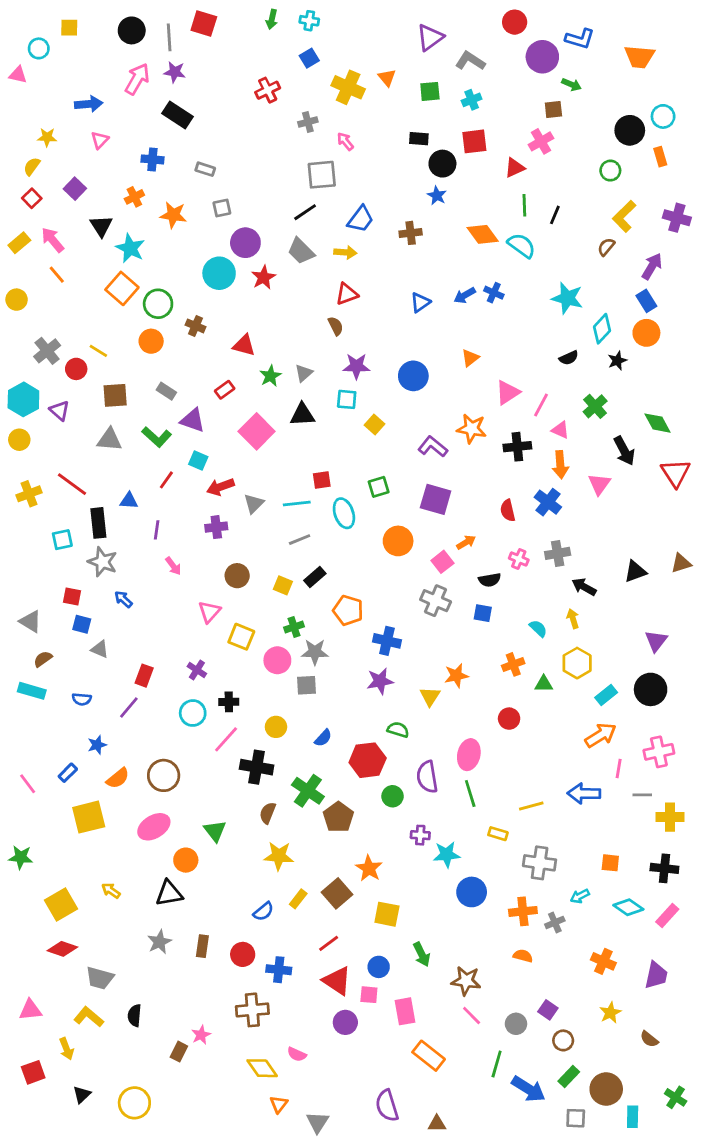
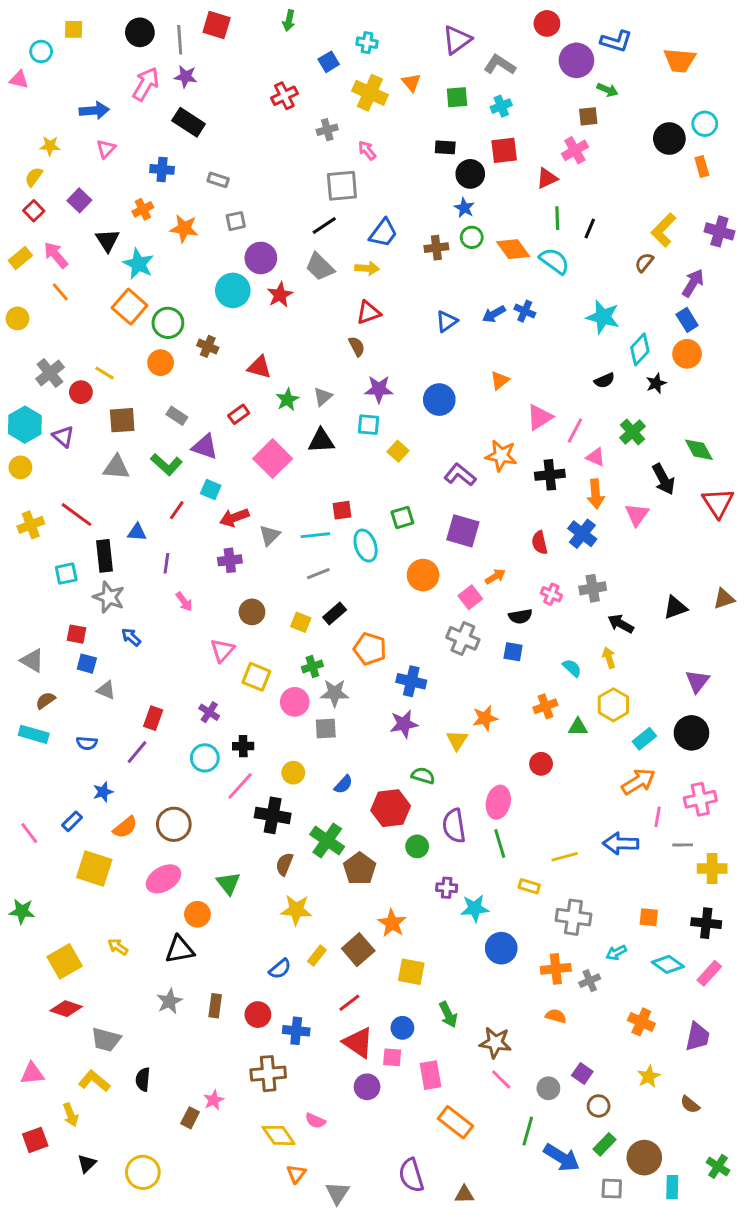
cyan cross: (309, 21) -> (367, 43), moved
green circle: (610, 171) -> (472, 237), moved
yellow square: (89, 817) -> (94, 869), turned 32

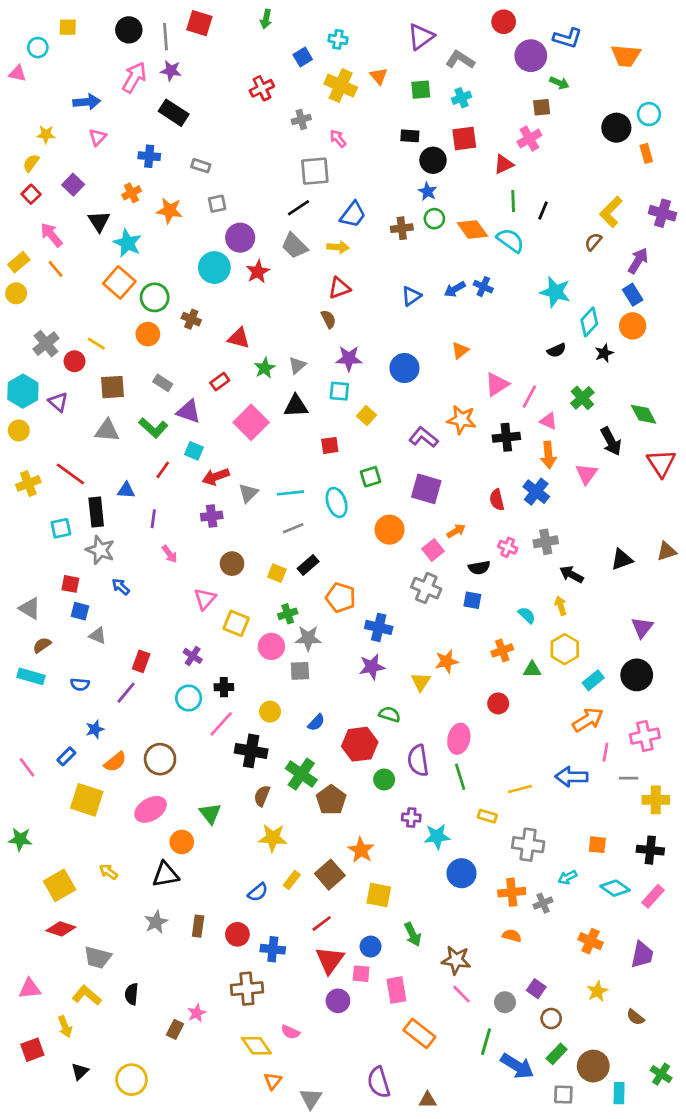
yellow rectangle: (20, 258) -> (19, 262), moved
red square: (342, 510) -> (330, 445), moved
red triangle: (358, 1043) -> (330, 960), turned 32

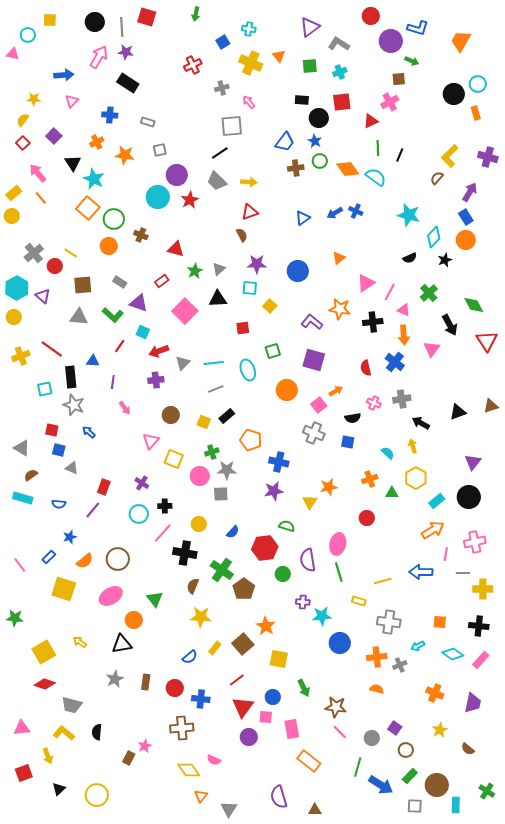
orange trapezoid: (626, 56) -> (461, 41), turned 115
blue trapezoid: (353, 215) -> (285, 142), moved

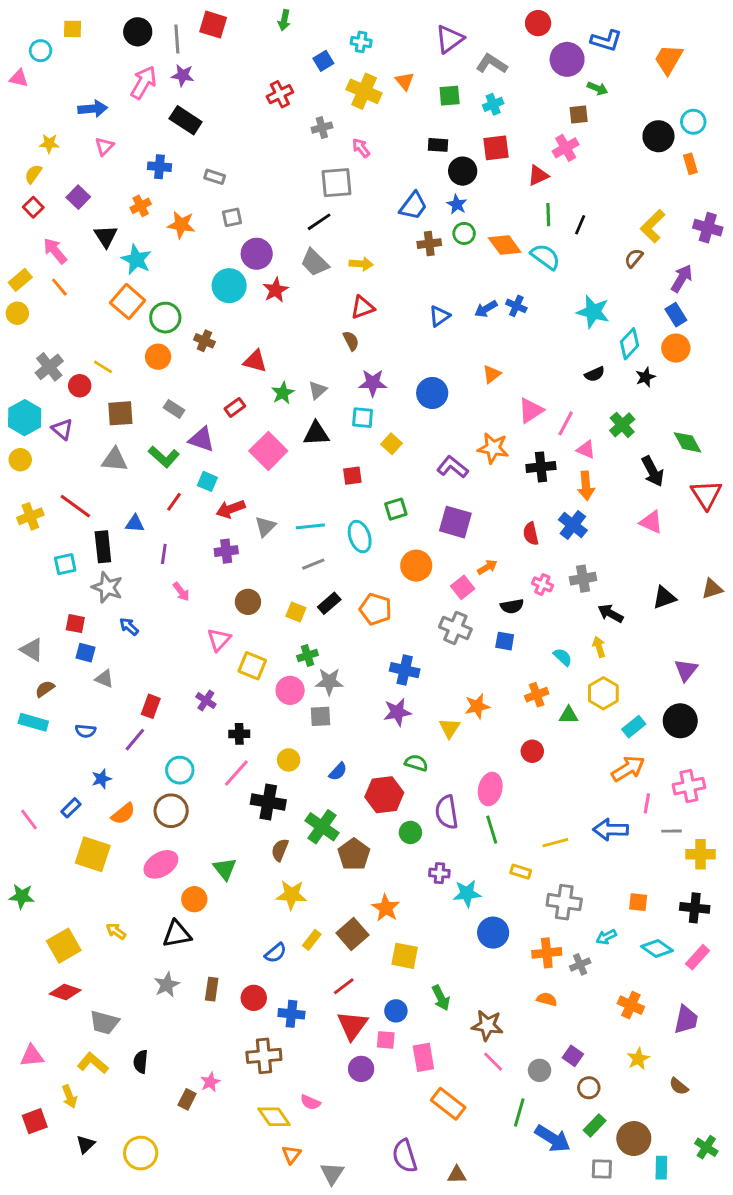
pink triangle: (432, 349) -> (651, 522), moved, turned -42
orange pentagon: (251, 440) -> (376, 609), moved
cyan circle: (139, 514) -> (180, 770), moved

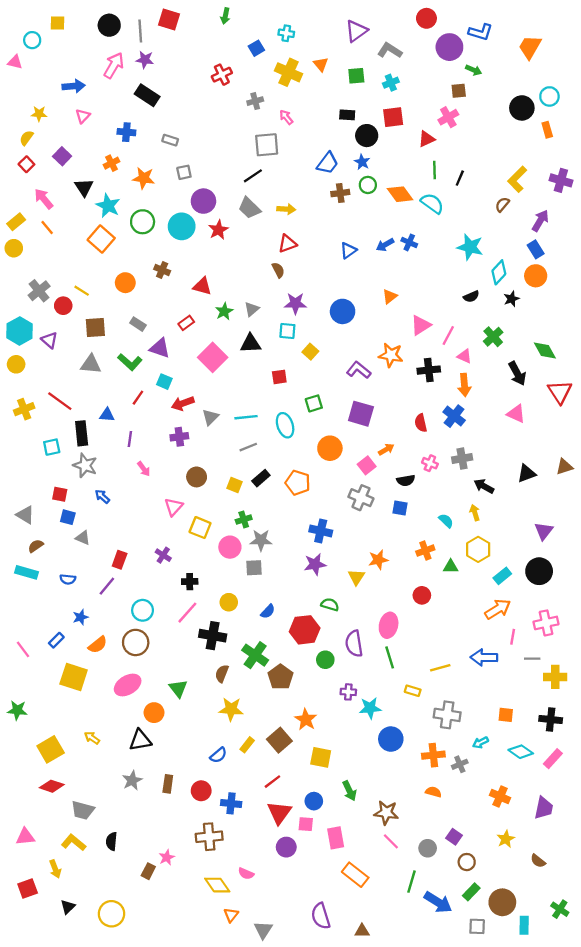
green circle: (165, 318) -> (143, 222), moved

